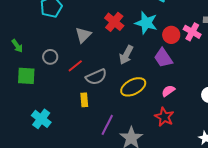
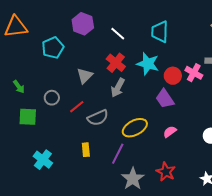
gray arrow: (126, 55) -> (118, 88), moved
yellow rectangle: (84, 100) -> (86, 150), moved
red star: (164, 117) -> (166, 172), moved
purple line: (107, 125) -> (118, 154), moved

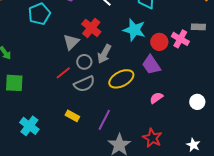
red cross: (116, 63) -> (91, 28), moved
gray circle: (52, 98) -> (84, 62), moved
yellow ellipse: (135, 128) -> (121, 79), moved
yellow rectangle: (86, 150) -> (72, 116), turned -56

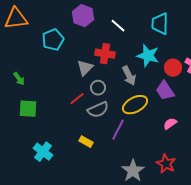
red cross: (91, 28) -> (105, 54), turned -30
gray arrow: (104, 54) -> (129, 76), moved, turned -54
purple line: (104, 120) -> (118, 130), moved

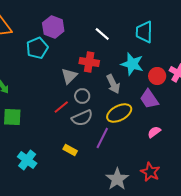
purple hexagon: (83, 16) -> (53, 27), moved

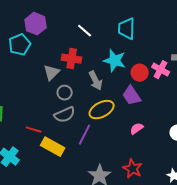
red line: (61, 107) -> (34, 130), moved, turned 56
yellow rectangle: (70, 150) -> (53, 147), size x1.6

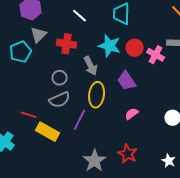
cyan pentagon: (20, 45) -> (21, 52), moved
gray triangle: (52, 73) -> (39, 35), moved
red circle: (140, 73) -> (135, 48), moved
yellow ellipse: (102, 110) -> (97, 95), turned -55

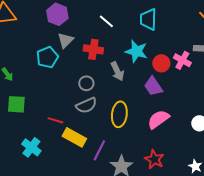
red circle: (135, 48) -> (161, 63), moved
yellow ellipse: (97, 95) -> (119, 114), moved
pink semicircle: (132, 114) -> (158, 119), size x1.6
purple line: (80, 120) -> (99, 150), moved

